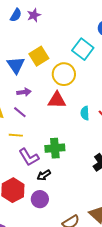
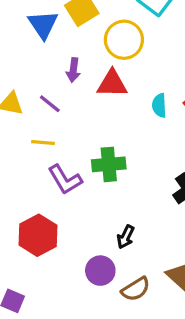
purple arrow: (24, 92) -> (73, 70), moved, turned 104
black arrow: (44, 175) -> (126, 237), moved, turned -32
purple circle: (40, 199) -> (100, 271), moved

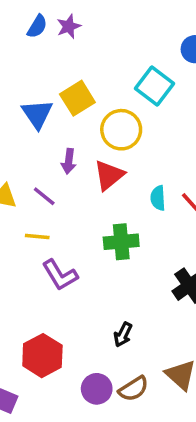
red triangle: (112, 84) -> (109, 175), turned -40
green cross: (109, 164) -> (121, 242), moved
red hexagon: (38, 235) -> (42, 356), moved
purple circle: (100, 271) -> (97, 389), moved

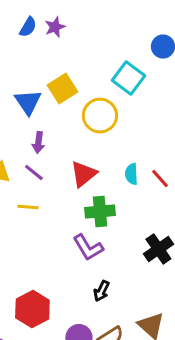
purple arrow: (69, 161) -> (38, 143), moved
red triangle: (109, 175) -> (83, 174), moved
purple L-shape: (60, 275) -> (88, 248), moved

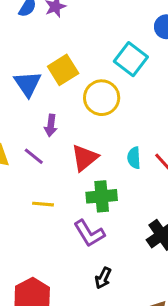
purple arrow: (38, 143) -> (51, 125), moved
yellow line: (28, 207) -> (43, 204), moved

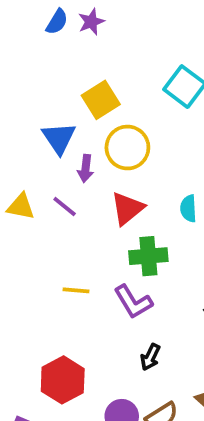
blue triangle: (28, 84) -> (59, 138), moved
yellow circle: (102, 98) -> (127, 148), moved
yellow line: (43, 204) -> (76, 290), moved

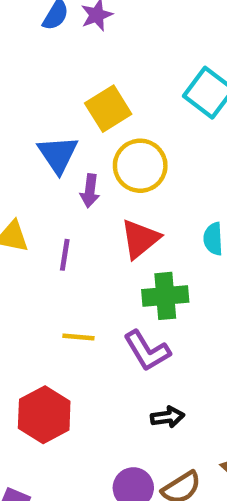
purple line: (65, 207) -> (65, 255), moved, turned 60
black arrow: (150, 357) -> (168, 417), turned -124
red hexagon: (63, 380) -> (44, 415), moved

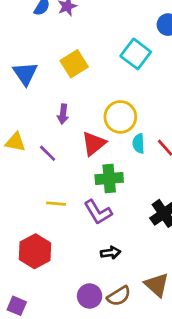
blue triangle: (58, 154) -> (25, 74), moved
yellow circle: (140, 166) -> (120, 117), moved
purple line: (65, 255) -> (48, 153), turned -54

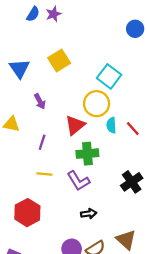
cyan square: (136, 54) -> (109, 76), moved
purple arrow: (63, 114) -> (40, 101), moved, turned -35
purple line: (48, 153) -> (42, 142), moved, turned 63

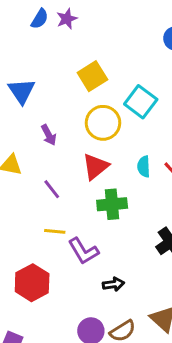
yellow square: (59, 61) -> (92, 76), moved
yellow circle: (97, 104) -> (103, 123), moved
purple line: (42, 142) -> (52, 189), turned -56
purple L-shape: (78, 181) -> (83, 251), moved

